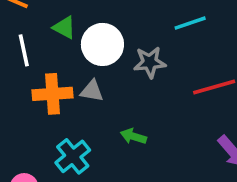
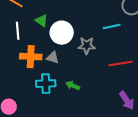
cyan cross: (73, 156) -> (46, 84), moved, turned 30

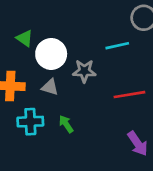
gray triangle: (53, 58) -> (50, 87), moved
green arrow: (73, 86) -> (66, 124), turned 32

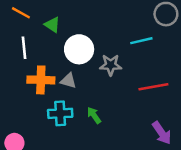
green triangle: (25, 38) -> (52, 25), moved
gray triangle: (50, 87) -> (68, 81), moved

